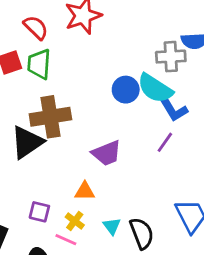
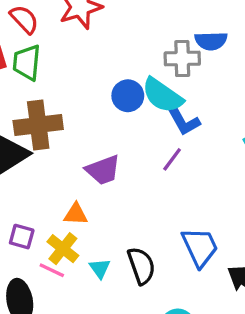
yellow cross: (75, 221) -> (63, 249), size x1.4
cyan triangle: (112, 226) -> (100, 268), moved

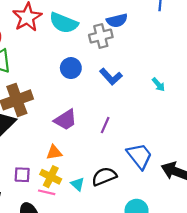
cyan semicircle: (162, 95) -> (64, 23), moved
purple line: (172, 159) -> (105, 125), moved
black semicircle: (141, 266) -> (104, 176), turned -80

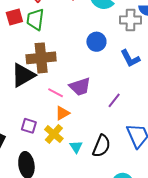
orange triangle: (54, 152) -> (62, 113), turned -35
black semicircle: (104, 176) -> (102, 146), turned 120
pink line: (47, 192) -> (56, 93), moved

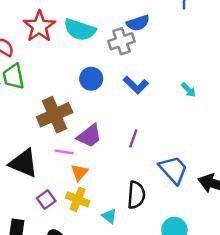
brown cross: (41, 58) -> (55, 115), moved
black triangle: (23, 75) -> (24, 163), moved, turned -48
purple square: (29, 126) -> (46, 200), turned -35
cyan triangle: (76, 147) -> (109, 216), moved

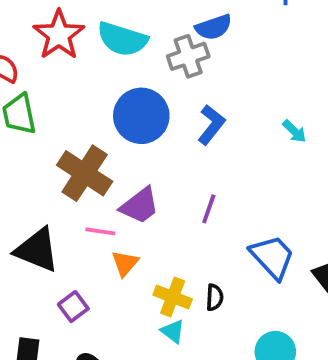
blue circle: (91, 79) -> (141, 116), size x1.5
blue L-shape: (136, 85) -> (211, 125), turned -95
brown cross: (55, 115) -> (85, 173), turned -32
black semicircle: (136, 195) -> (215, 297), size x0.6
yellow cross: (78, 199) -> (173, 297), moved

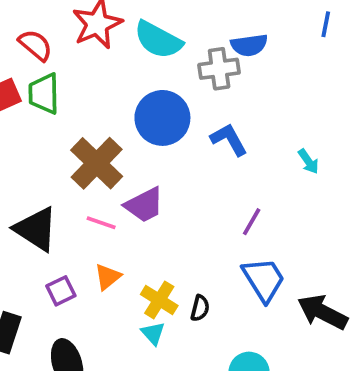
blue L-shape: (211, 125) -> (229, 140), turned -78
purple line: (209, 209) -> (252, 222), moved
orange triangle: (125, 263) -> (108, 277), moved

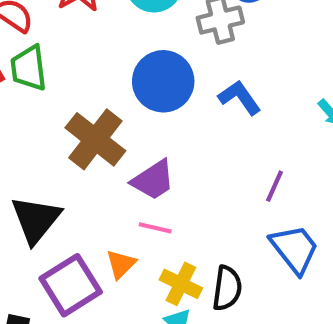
pink line: (101, 223) -> (155, 228), moved
black triangle: (36, 229) -> (36, 220), turned 42
purple square: (61, 291) -> (71, 285), size x1.8
black semicircle: (200, 308) -> (227, 288), size x1.5

